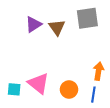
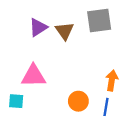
pink triangle: (38, 83) -> (33, 76), moved, turned -40

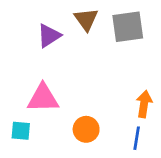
brown triangle: (65, 31) -> (86, 19), moved
orange circle: (78, 101) -> (86, 129), moved

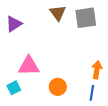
purple triangle: (49, 36) -> (14, 24), moved
cyan square: (21, 131) -> (14, 88), turned -32

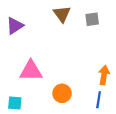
gray square: (86, 18) -> (92, 19), size x0.6
cyan square: (14, 88) -> (15, 103), moved, turned 32

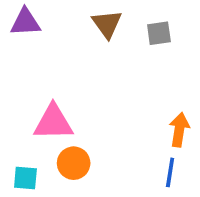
purple triangle: (15, 26) -> (25, 22), moved, turned 30
orange circle: (62, 93) -> (74, 163), moved

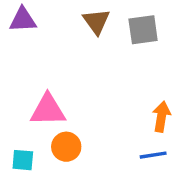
gray square: (159, 33) -> (143, 30), size x1.4
blue line: (170, 172) -> (153, 155), turned 72

